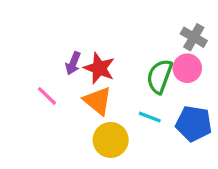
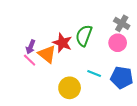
purple arrow: (73, 63) -> (31, 47), moved
green semicircle: (160, 76) -> (84, 36), moved
orange triangle: (98, 101) -> (47, 54), moved

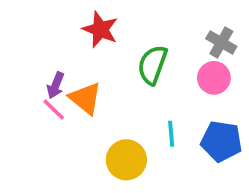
red star: (62, 43) -> (100, 29), moved
cyan line: (94, 73) -> (171, 134), turned 64

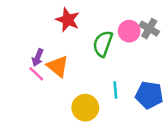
pink circle: (214, 78) -> (129, 31), moved

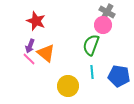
red star: (68, 20) -> (36, 21), moved
gray cross: (149, 29) -> (107, 12), moved
green semicircle: (103, 44) -> (91, 45), moved

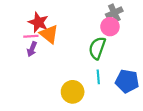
gray cross: (107, 12) -> (114, 13), turned 35
orange triangle: (46, 53) -> (49, 34), moved
pink line: (29, 59) -> (31, 36), moved, turned -48

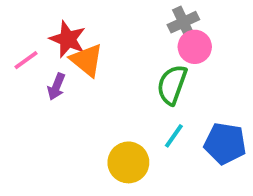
gray cross: (114, 13) -> (183, 22), moved
pink line: (31, 36) -> (26, 60), moved, turned -32
cyan line: (98, 77) -> (174, 136), turned 40

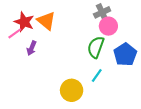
red star: (68, 39) -> (24, 22), moved
orange triangle: (87, 60) -> (46, 21), moved
blue pentagon: (225, 143) -> (125, 54), moved, turned 30

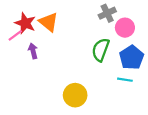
pink circle: (108, 26) -> (125, 28), moved
purple arrow: (32, 48) -> (33, 51), turned 144
cyan line: (97, 76) -> (125, 80), moved, turned 64

